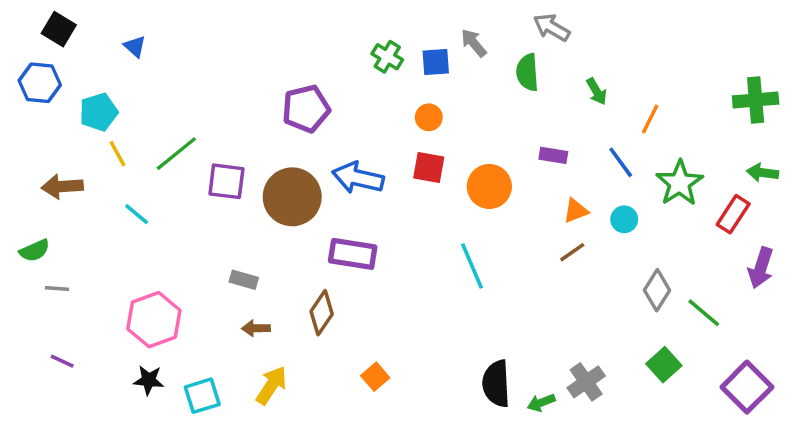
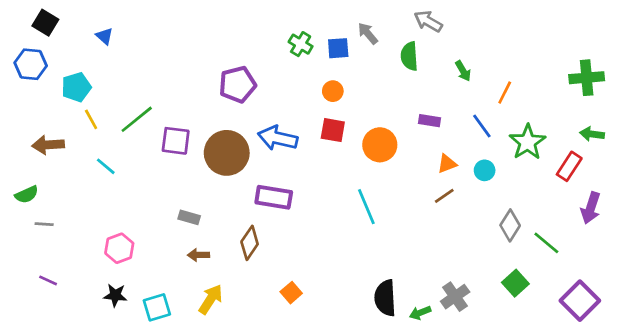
pink hexagon: (154, 320) -> (119, 248), size x0.7

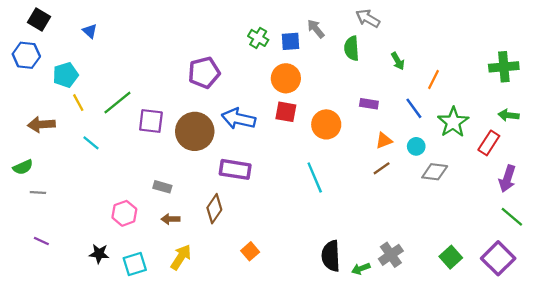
orange circle: (333, 91) -> (286, 78), size x1.6
gray diamond: (510, 225) -> (435, 172), moved, turned 65
green line: (546, 243) -> (512, 217), moved
pink hexagon: (119, 248) -> (124, 213), moved
green square: (515, 283) -> (451, 257), moved

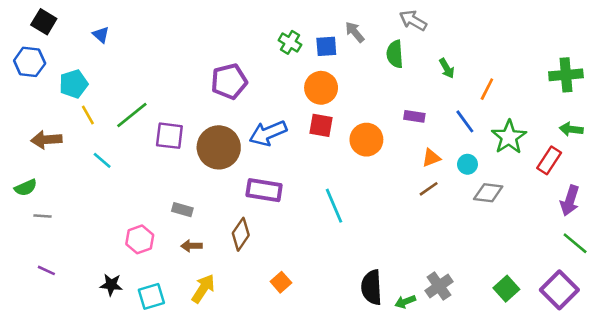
blue arrow: (239, 119) -> (268, 133), turned -36
cyan line: (315, 178) -> (334, 206), moved

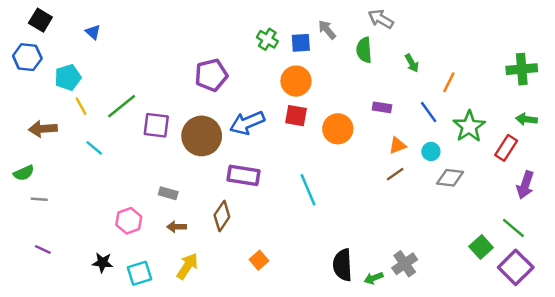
green line: (575, 243) -> (513, 228), moved
green square: (506, 289) -> (481, 247), moved

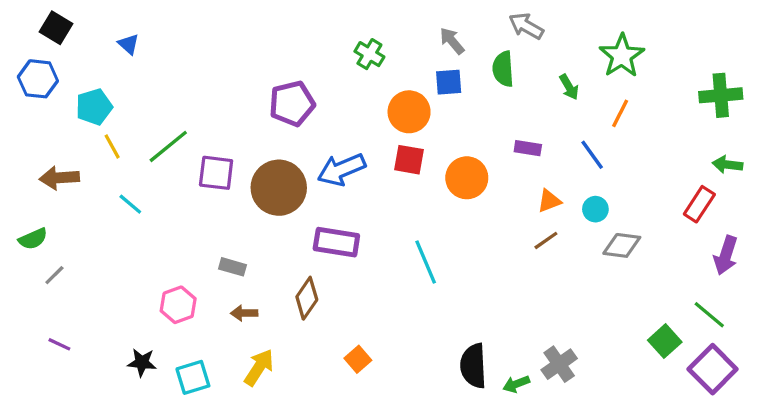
blue square: (301, 43) -> (449, 82), moved
green star: (469, 126) -> (622, 56), moved
gray line: (39, 199) -> (54, 275), turned -49

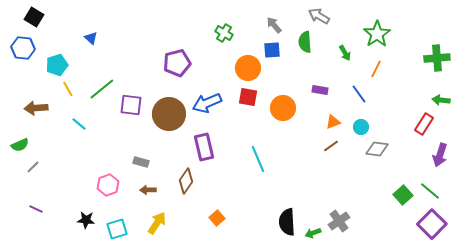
blue triangle: (129, 44) -> (91, 38), moved
purple rectangle: (336, 242) -> (204, 147), turned 68
green square: (665, 341) -> (403, 195), moved

